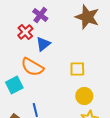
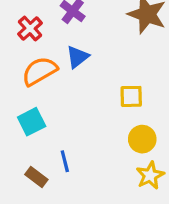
red cross: (25, 32) -> (30, 28), moved
orange semicircle: (32, 67) -> (40, 71), moved, turned 120

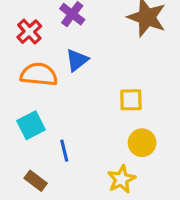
orange semicircle: (40, 71) -> (39, 74), turned 36
blue line: (65, 161) -> (64, 151), moved
yellow star: (150, 175) -> (121, 179), moved

